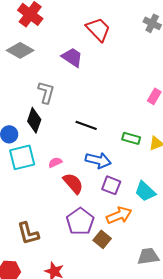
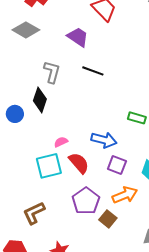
black line: (86, 125) -> (93, 71), moved
cyan square: (22, 157) -> (49, 166), moved
brown L-shape: (28, 233) -> (34, 213), turned 80

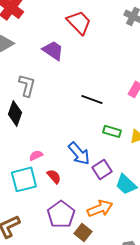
black line: (93, 71) -> (92, 99), moved
blue arrow: (104, 140) -> (79, 153), turned 35
red semicircle: (79, 163) -> (54, 176), size x0.7
purple square: (117, 165) -> (102, 169), moved, turned 36

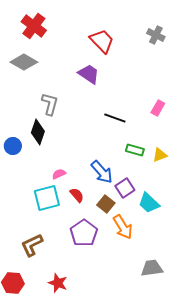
purple trapezoid: (53, 50) -> (89, 74), moved
orange arrow: (100, 208) -> (123, 227), turned 80
brown square: (83, 232) -> (106, 204), moved

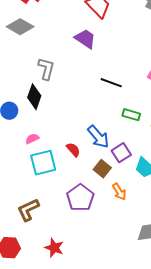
pink semicircle: (59, 174) -> (32, 139), moved
red semicircle: (77, 195) -> (73, 150), moved
orange arrow: (123, 227) -> (119, 192), size x0.7

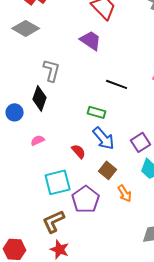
green rectangle: (131, 115) -> (97, 112), moved
purple square: (121, 153) -> (141, 142), moved
cyan square: (43, 163) -> (58, 182), moved
brown L-shape: (28, 210) -> (54, 221), moved

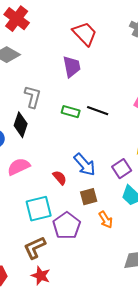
purple trapezoid: (91, 40) -> (72, 67), turned 45
green rectangle: (97, 112) -> (71, 112), moved
pink semicircle: (38, 140) -> (19, 167), size x1.6
brown square: (108, 170) -> (89, 197), turned 36

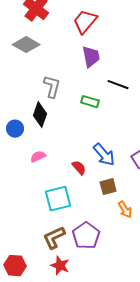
red trapezoid: (85, 34) -> (85, 22), moved, turned -96
black line: (98, 111) -> (118, 85), moved
pink semicircle: (19, 167) -> (38, 157), size x0.7
purple pentagon: (67, 226) -> (86, 236), moved

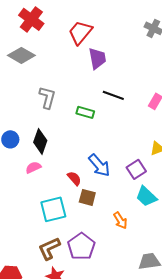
purple trapezoid: (91, 57) -> (97, 58), moved
black diamond: (40, 115) -> (40, 141), moved
brown square: (108, 187) -> (87, 197), moved, turned 30

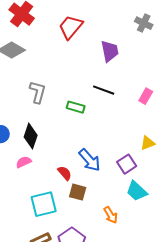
purple trapezoid: (97, 58) -> (110, 51), moved

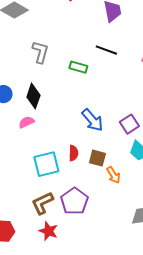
red semicircle: (65, 173) -> (73, 153), moved, turned 42
brown square: (78, 192) -> (97, 158), moved

